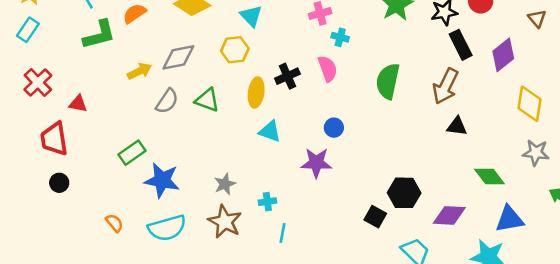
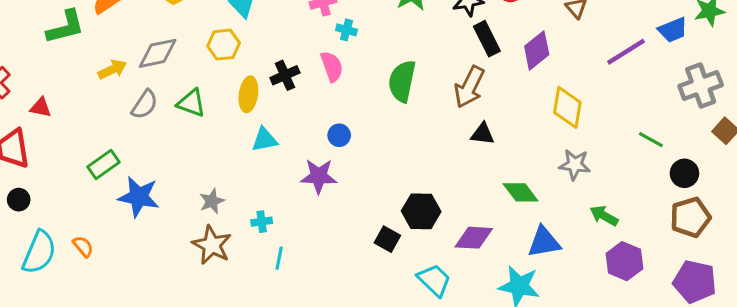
cyan triangle: (270, 131) -> (265, 140), turned -30
cyan semicircle: (167, 228) -> (39, 252), moved, turned -51

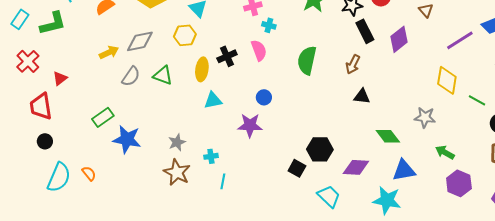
green L-shape: (65, 27) -> (53, 23), moved
brown arrow: (469, 87) -> (353, 64), size x0.7
red triangle: (41, 107) -> (60, 78), turned -49
yellow diamond: (567, 107) -> (447, 80), moved

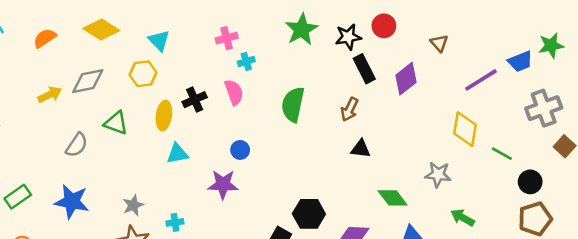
cyan cross: (269, 25) -> (246, 61), turned -32
gray semicircle: (131, 76) -> (77, 145), moved
green rectangle: (103, 117) -> (18, 197), moved

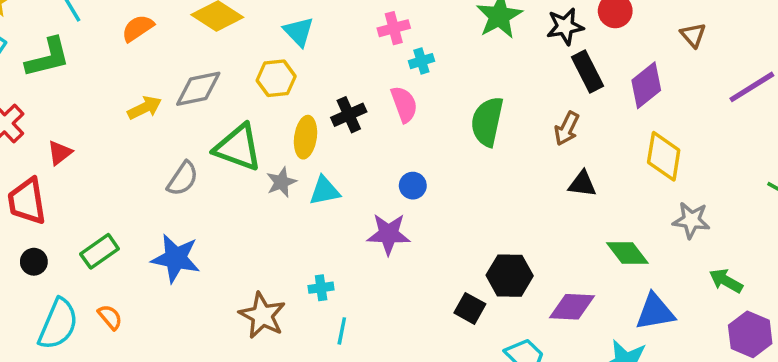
green triangle: (116, 123) -> (238, 148), size x1.4
yellow diamond: (465, 129) -> (664, 156), moved
gray star: (133, 205) -> (281, 182), moved

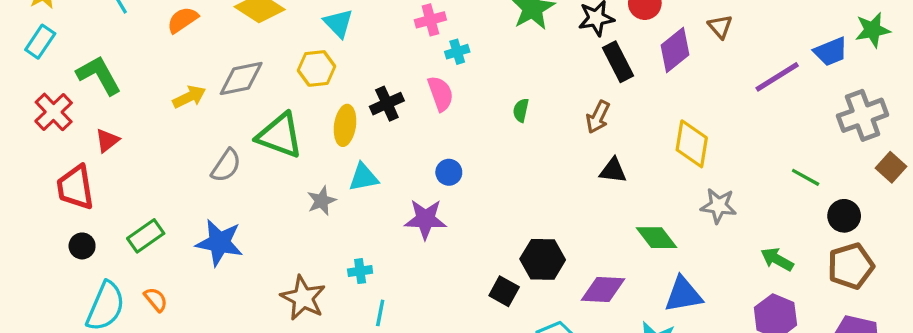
green L-shape: (48, 58) -> (99, 75), moved, turned -105
purple diamond: (646, 85) -> (675, 50), moved
green semicircle: (487, 122) -> (521, 110), size x0.5
gray star: (281, 182) -> (322, 201), moved
green arrow: (726, 281) -> (777, 259), moved

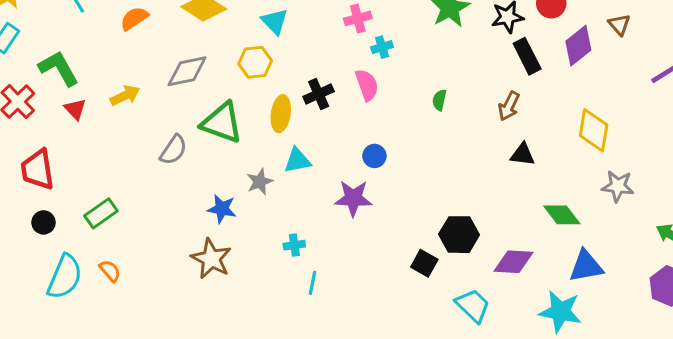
yellow arrow: (189, 97) -> (125, 95), moved
red triangle: (107, 140) -> (75, 109), moved, turned -35
blue star: (219, 243) -> (222, 209), moved, size x0.7
brown star: (303, 298) -> (211, 259), moved

